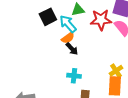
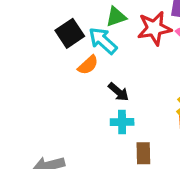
orange semicircle: (68, 38) -> (88, 65), moved
black arrow: (72, 49) -> (118, 92), moved

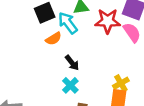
cyan cross: (122, 122) -> (70, 85), turned 35

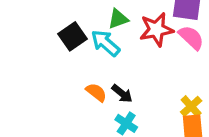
orange semicircle: (53, 39) -> (96, 92), moved, turned -98

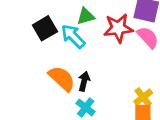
orange semicircle: (96, 92) -> (62, 78), size x1.5
black arrow: (122, 94) -> (84, 81), turned -120

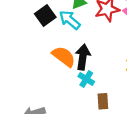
black arrow: (84, 81) -> (83, 57), size x1.5

